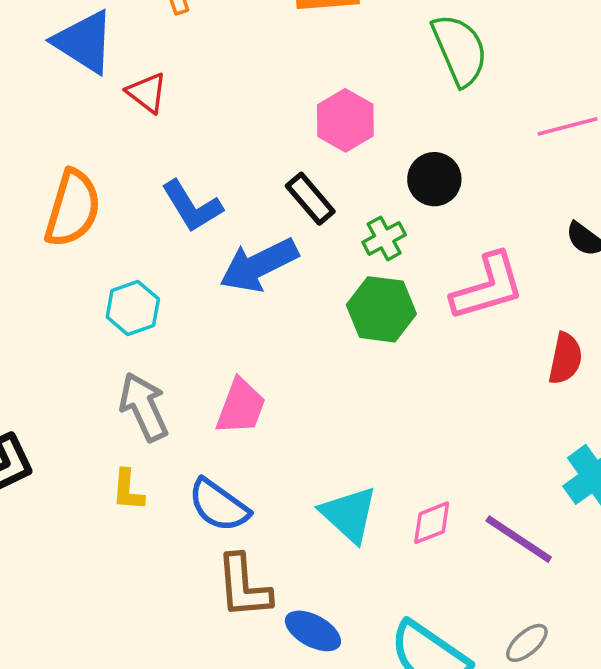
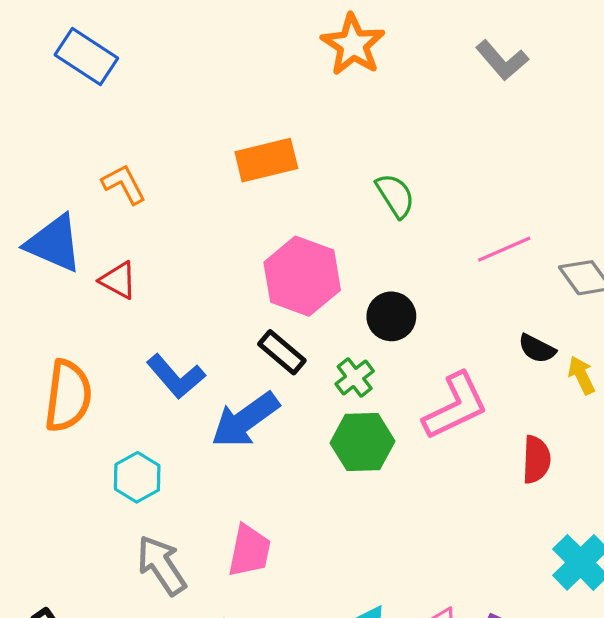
green semicircle: (460, 50) -> (395, 196), size x0.7
pink hexagon: (345, 120) -> (302, 276), size x1.4

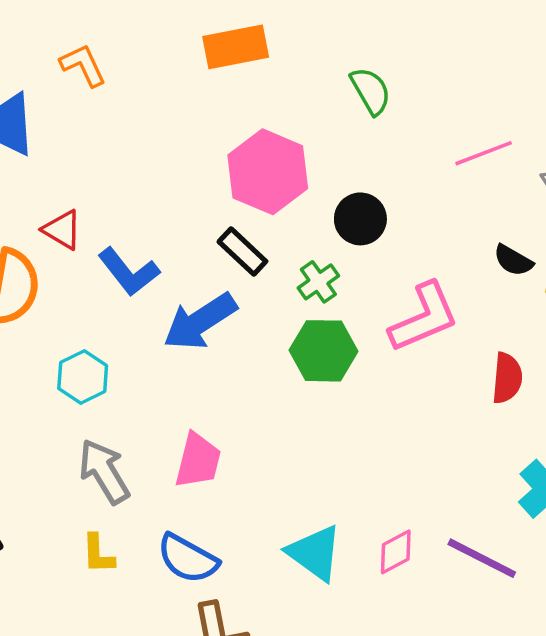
red triangle: (118, 280) -> (62, 230), moved

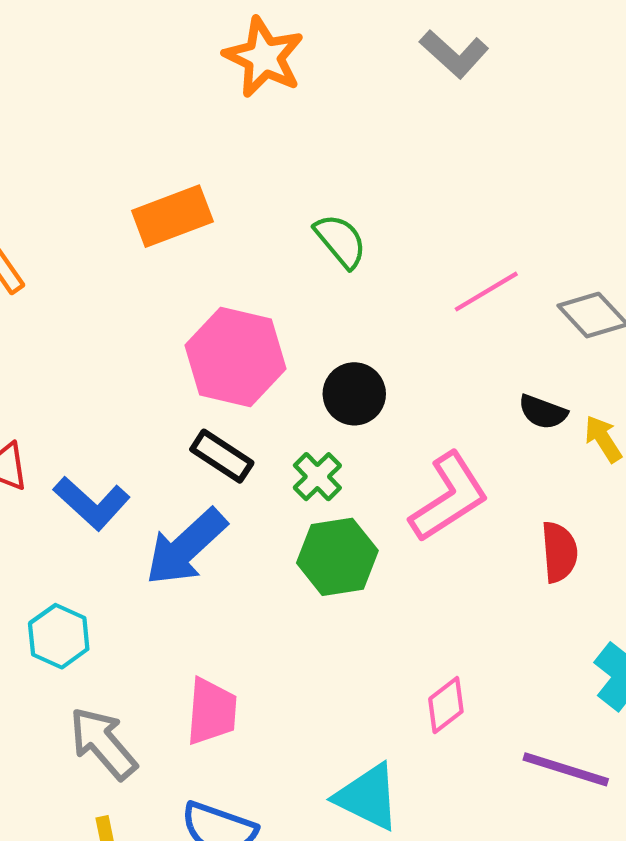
pink diamond: (396, 552) -> (446, 705), moved

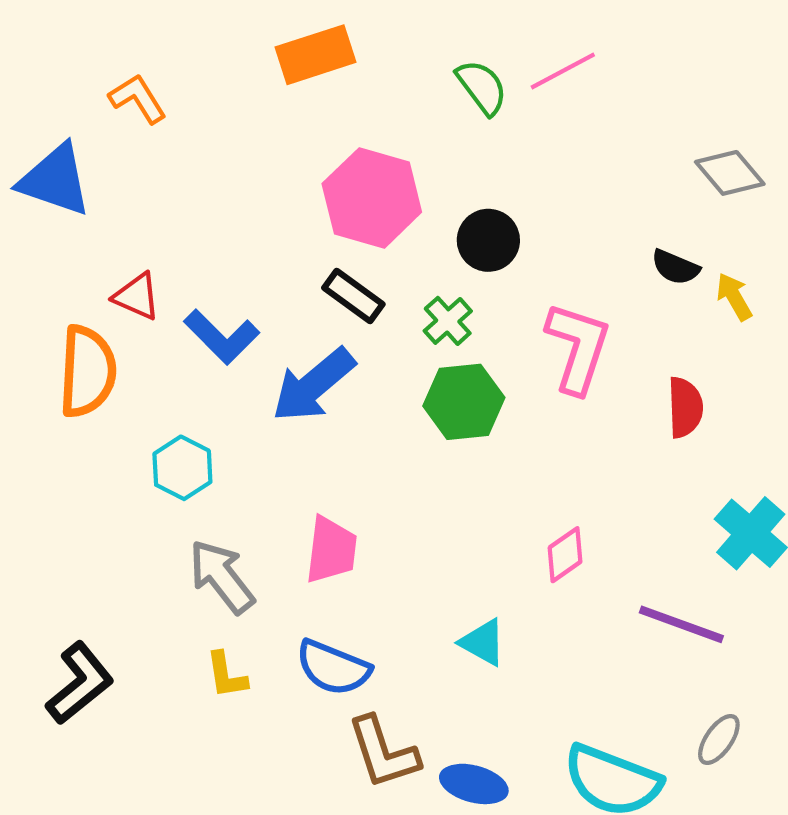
pink line: (486, 292) -> (563, 71), moved
pink L-shape: (449, 497) -> (578, 348), turned -42
cyan triangle: (368, 797) -> (483, 642), size x0.7

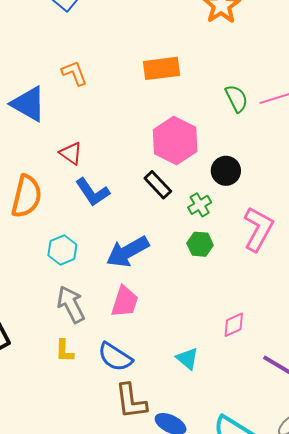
red triangle: (137, 296) -> (71, 153), moved
blue arrow: (313, 385) -> (128, 252), moved
green hexagon: (464, 402) -> (200, 244), size x0.7

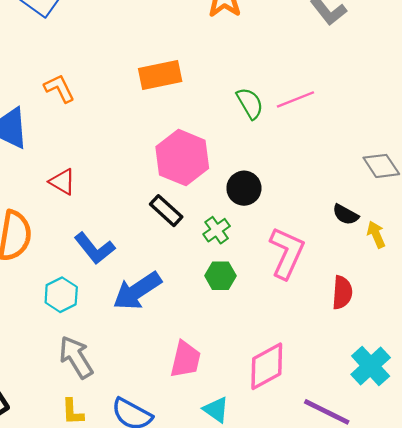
blue L-shape: (92, 192) -> (95, 248), moved
pink trapezoid: (125, 302) -> (186, 359), moved
pink diamond: (234, 325) -> (267, 366), size x1.6

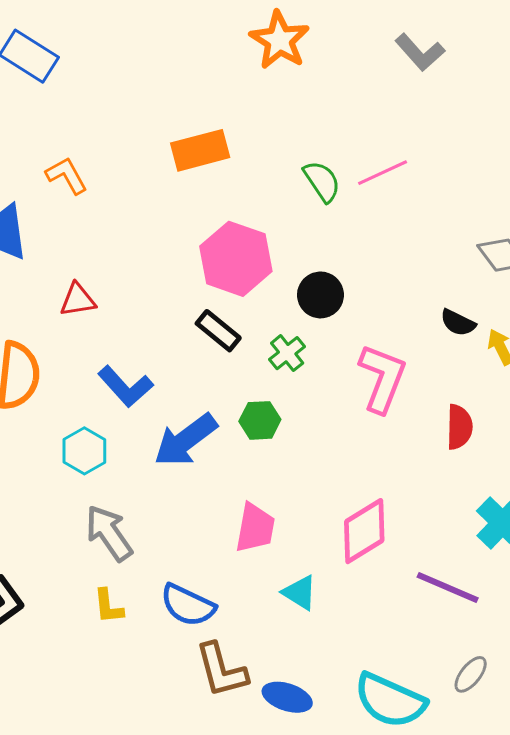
red triangle: (62, 182) -> (78, 300), turned -36
green hexagon: (220, 276) -> (260, 420), moved

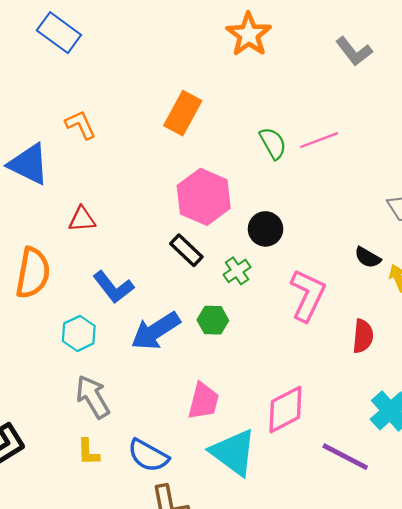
orange rectangle: (200, 150) -> (183, 113), turned -51
cyan triangle: (300, 593) -> (233, 452), size x1.8

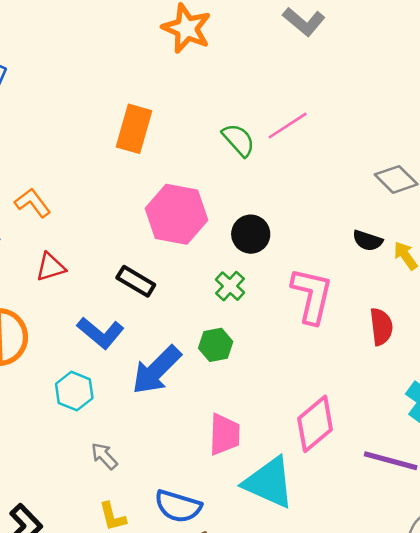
orange L-shape: (81, 125) -> (33, 203), moved
black rectangle: (186, 250) -> (136, 281), moved
gray arrow: (93, 397) -> (104, 456), size x0.6

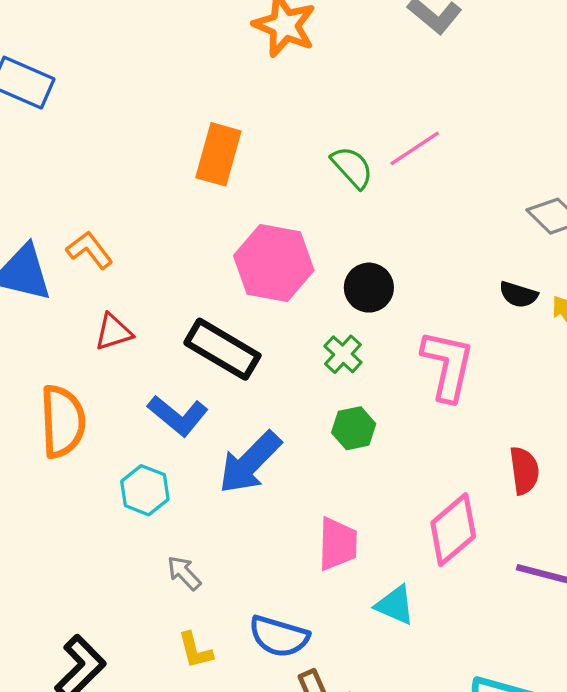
black rectangle: (136, 281) -> (222, 349), size x1.5
red semicircle: (381, 327) -> (524, 471), moved
green hexagon: (216, 345) -> (354, 428), moved
cyan triangle: (269, 483) -> (395, 605), size x0.6

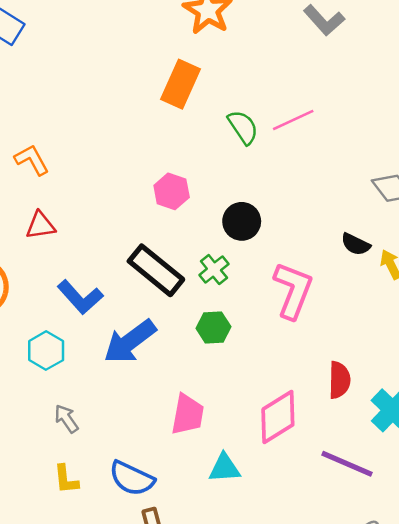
orange rectangle: (218, 154) -> (180, 84), moved
pink hexagon: (274, 263) -> (172, 191), size x0.6
black rectangle: (222, 349) -> (156, 270), moved
cyan triangle: (395, 605) -> (224, 468), turned -36

